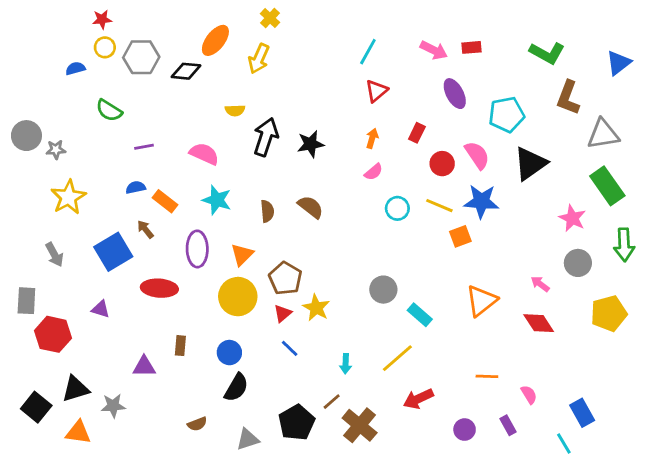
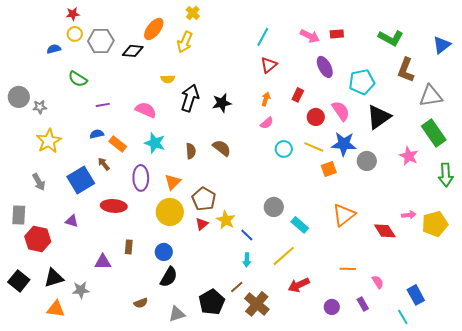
gray circle: (578, 263) -> (367, 161), moved
pink arrow: (540, 284) -> (409, 215), moved, turned 136
blue line: (290, 348) -> (247, 235), moved
black square: (36, 407) -> (19, 281), moved

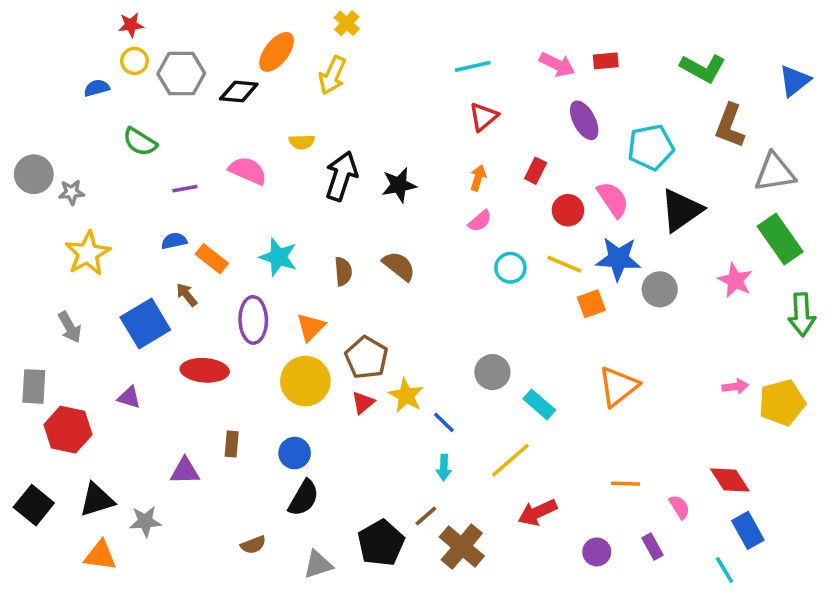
cyan line: (263, 37) -> (473, 66), turned 48
pink semicircle: (146, 110) -> (248, 171), moved
red diamond: (385, 231) -> (730, 480), moved

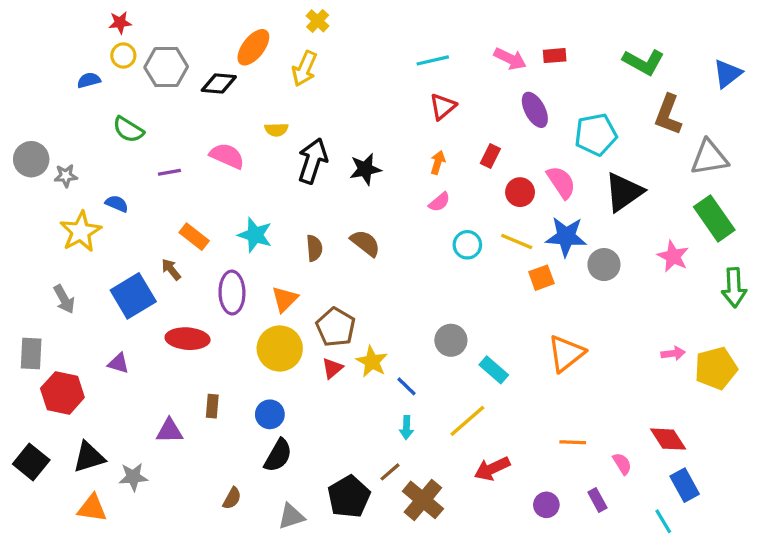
blue semicircle: (174, 241) -> (117, 204), moved, turned 35
brown semicircle: (253, 545) -> (232, 498), turned -40

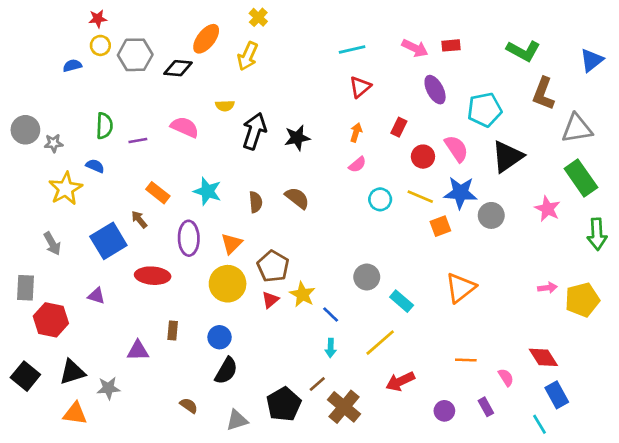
green semicircle: (128, 130) -> (104, 126), moved, turned -120
brown semicircle: (232, 498) -> (189, 406), turned -84

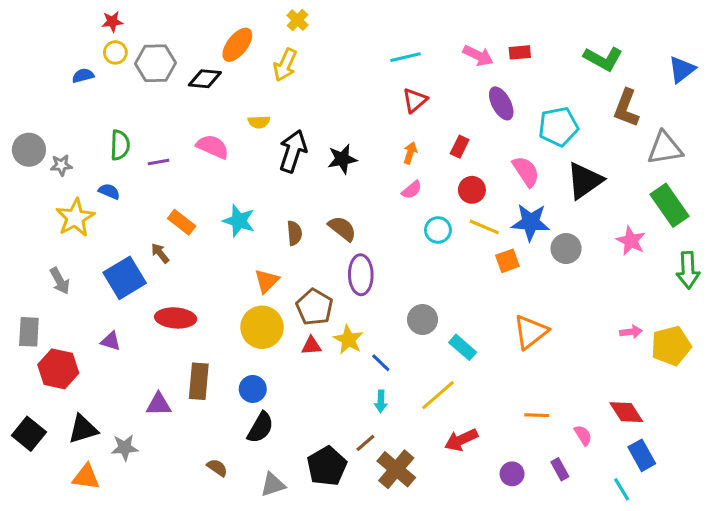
red circle: (423, 157) -> (472, 190), moved
purple ellipse: (189, 238) -> (361, 275), moved
red triangle: (270, 300) -> (311, 346), turned 36
brown rectangle: (173, 331) -> (199, 381), size x1.6

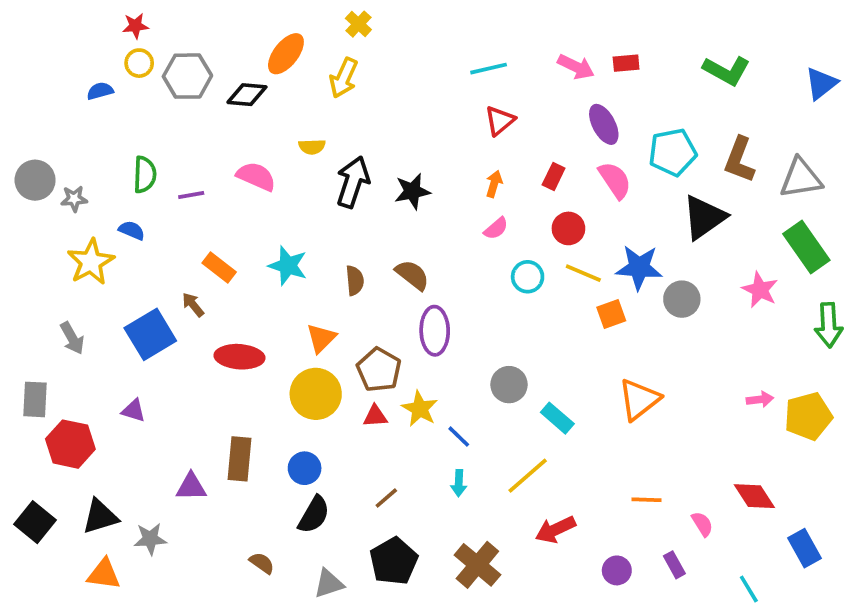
brown L-shape: (626, 108) -> (739, 160), moved
pink semicircle: (526, 171) -> (615, 180), moved
red ellipse: (176, 318) -> (239, 357), moved
brown line: (365, 443) -> (386, 498), moved
blue rectangle: (642, 455) -> (805, 548), moved

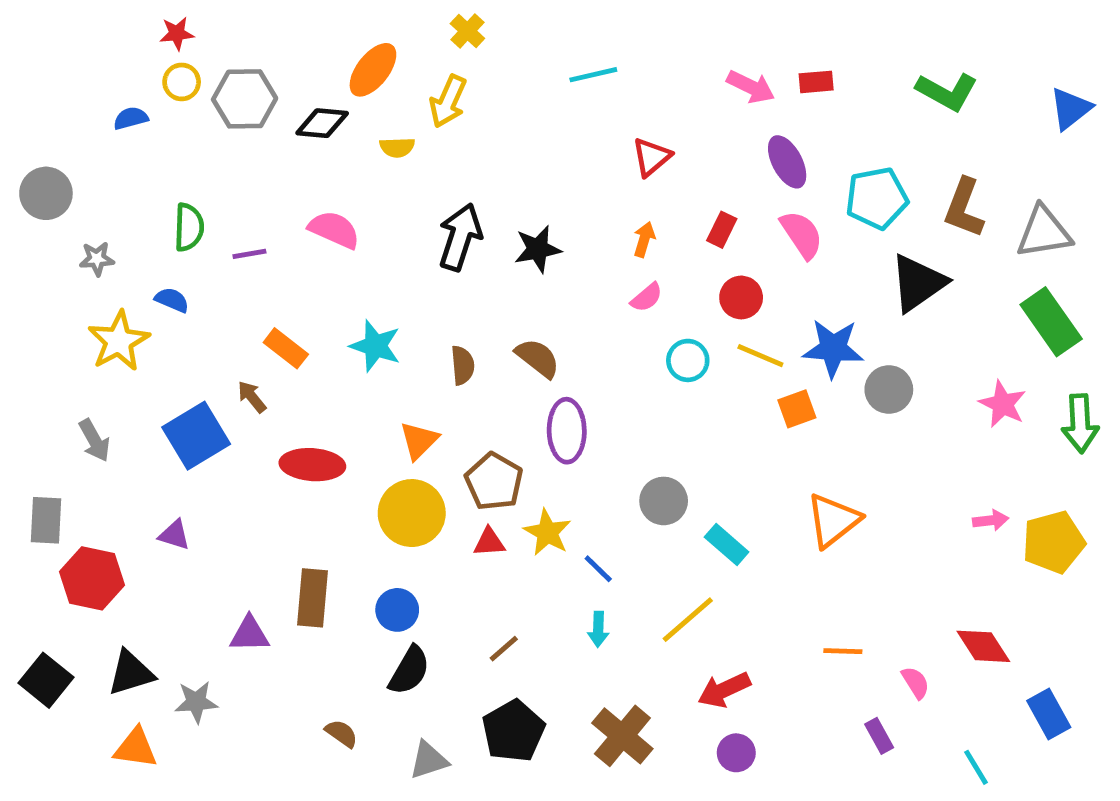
cyan line: (489, 69) -> (593, 75), moved
yellow semicircle: (312, 147) -> (397, 147), moved
gray circle: (35, 180) -> (46, 193), moved
pink star: (760, 290) -> (1003, 404), moved
purple circle: (617, 570) -> (736, 753), moved

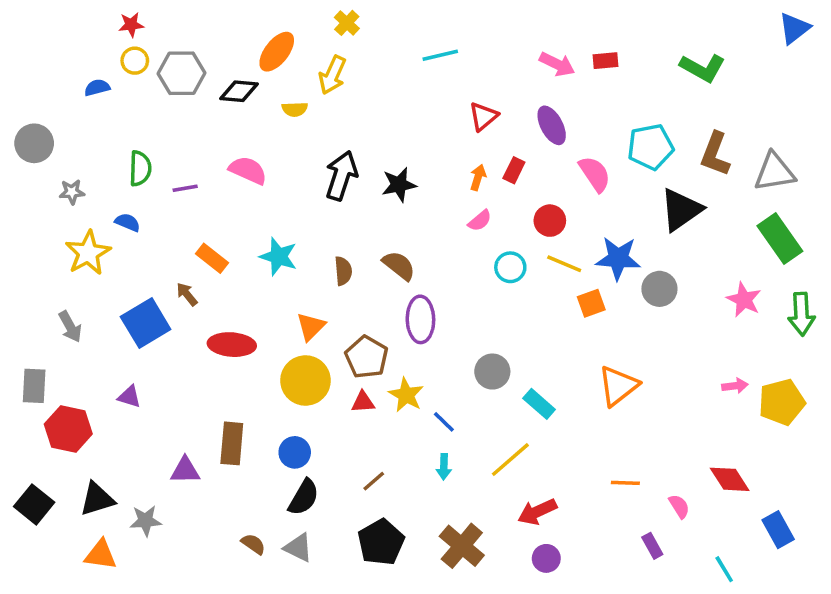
blue triangle: (1070, 109) -> (794, 28), moved
purple ellipse: (787, 162) -> (552, 125), moved
red rectangle: (722, 230) -> (514, 170), moved
gray triangle: (429, 760) -> (298, 548), moved, turned 44

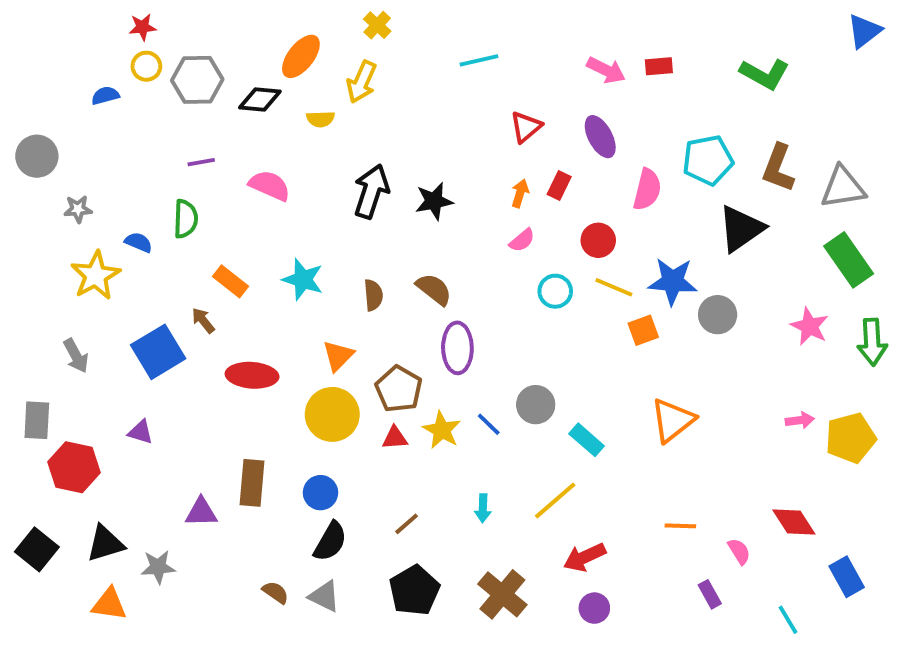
green semicircle: (140, 168) -> (186, 219), moved
pink semicircle: (595, 174) -> (647, 189), turned 48
purple line: (185, 188) -> (201, 162), moved
blue line: (444, 422) -> (489, 424), moved

